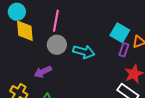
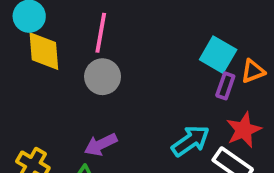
cyan arrow: (84, 52) -> (191, 141), moved, turned -50
purple arrow: (43, 72) -> (101, 145), moved

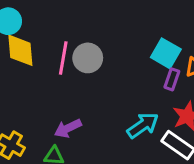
pink line: (101, 33) -> (63, 58), moved
gray circle: (103, 77) -> (88, 58), moved

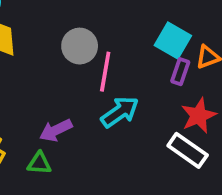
pink line: (63, 58) -> (105, 72), moved
cyan arrow: (143, 125) -> (120, 112), moved

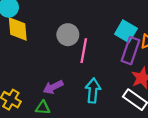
purple rectangle: (180, 72) -> (131, 51), size x1.6
cyan arrow: (120, 112) -> (93, 90), moved, turned -50

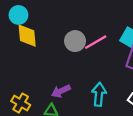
pink line: (84, 51) -> (96, 42), moved, turned 50

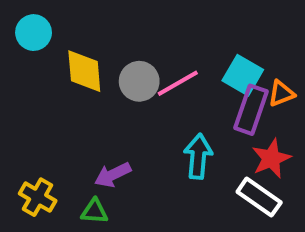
yellow diamond: (27, 36) -> (84, 71), moved
cyan arrow: (99, 94) -> (198, 156), moved

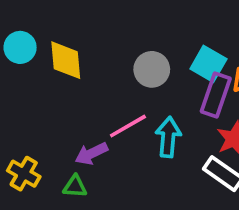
cyan circle: (34, 33) -> (20, 47), moved
gray circle: (139, 81) -> (152, 69), moved
pink line: (178, 83) -> (128, 126), moved

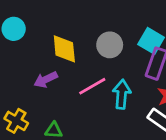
yellow diamond: (66, 60) -> (64, 49), moved
purple arrow: (91, 154) -> (46, 80), moved

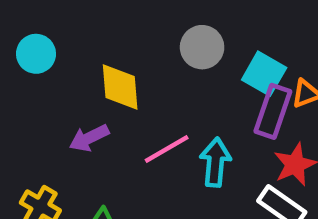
gray circle: (110, 45) -> (202, 47), moved

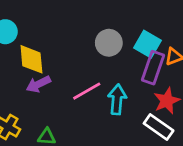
gray circle: (202, 47) -> (109, 43), moved
yellow diamond: (120, 87) -> (31, 59), moved

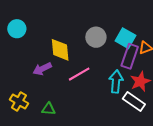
yellow diamond: (31, 59) -> (60, 50), moved
cyan arrow: (117, 99) -> (116, 81), moved

